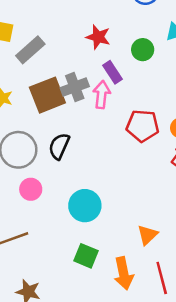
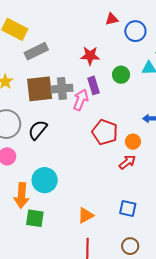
red star: (98, 37) -> (90, 56), turned -30
green square: (86, 256) -> (35, 218), turned -30
orange arrow: (124, 273) -> (22, 195), moved

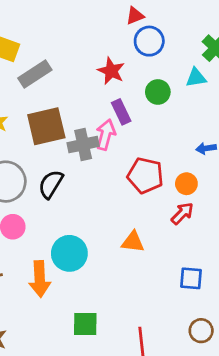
blue circle: (135, 31) -> (149, 41), moved
red star: (90, 56) -> (111, 71), turned 30
gray cross: (62, 89) -> (83, 145), moved
orange triangle: (86, 215) -> (133, 242), moved, turned 42
green square: (35, 218) -> (85, 324), moved

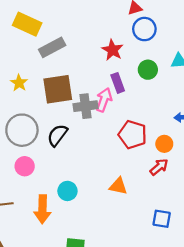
cyan circle: (69, 253) -> (67, 191), size x0.7

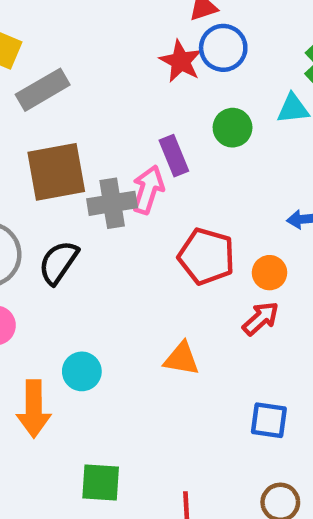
red star: (112, 50) -> (181, 61), moved

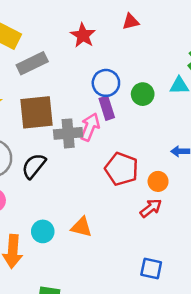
blue circle: (223, 48) -> (106, 83), moved
red star: (181, 61) -> (83, 35), moved
orange triangle: (182, 359) -> (81, 227), moved

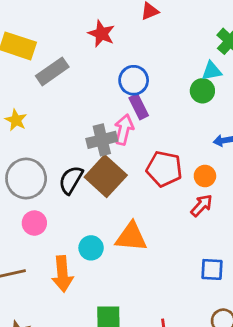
green circle: (143, 94) -> (202, 91), moved
brown square: (37, 112) -> (106, 176), moved, turned -33
orange triangle: (81, 227) -> (131, 237), size x1.4

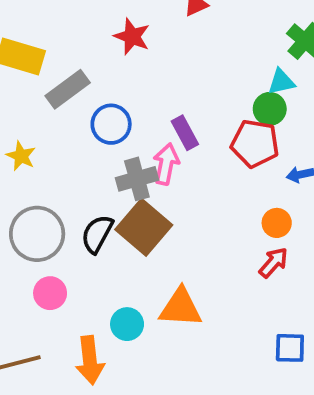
blue circle: (134, 80) -> (111, 124), moved
red pentagon: (164, 169) -> (255, 144), moved

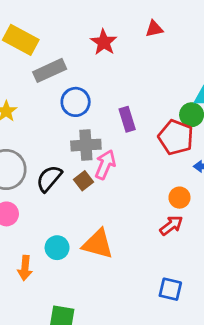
pink arrow: (166, 164) -> (105, 165), moved
brown square: (144, 227) -> (83, 181), size x0.5
orange arrow: (90, 360) -> (25, 268), size x0.7

